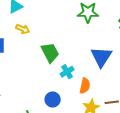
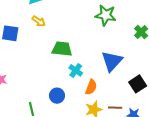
green trapezoid: (50, 53) -> (62, 49), turned -65
cyan cross: (67, 72) -> (76, 70), turned -32

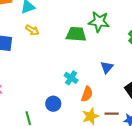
green trapezoid: (62, 49) -> (76, 34), moved
blue triangle: (112, 61) -> (107, 67), size x0.6

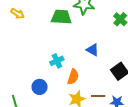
blue triangle: (107, 67) -> (93, 50), turned -40
cyan cross: (71, 78) -> (57, 61), turned 32

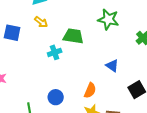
green trapezoid: (61, 17) -> (73, 36), moved
cyan cross: (57, 61) -> (55, 52), moved

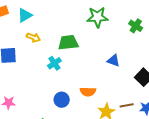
orange semicircle: (90, 90) -> (88, 92), moved, turned 84
blue circle: (56, 97) -> (62, 100), moved

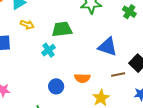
blue triangle: (113, 61) -> (108, 47), size x1.5
brown line: (127, 105) -> (118, 75), moved

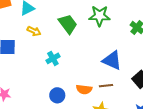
green trapezoid: (62, 29) -> (68, 24), moved, turned 55
brown line: (118, 75) -> (106, 86), moved

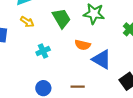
brown line: (106, 86) -> (78, 87), moved
orange semicircle: (84, 89) -> (83, 45), moved

